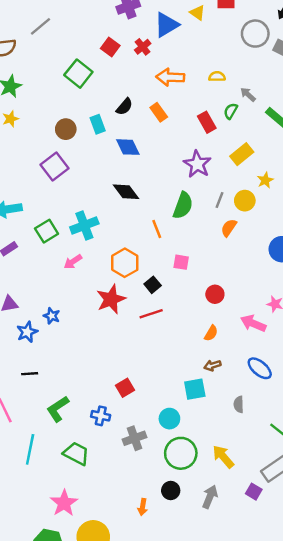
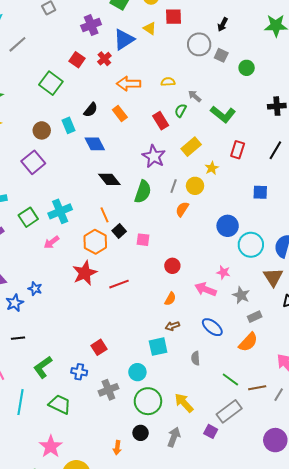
black diamond: (126, 192) -> (109, 179), moved
orange line: (157, 229) -> (104, 215), moved
black square: (153, 285) -> (119, 231), moved

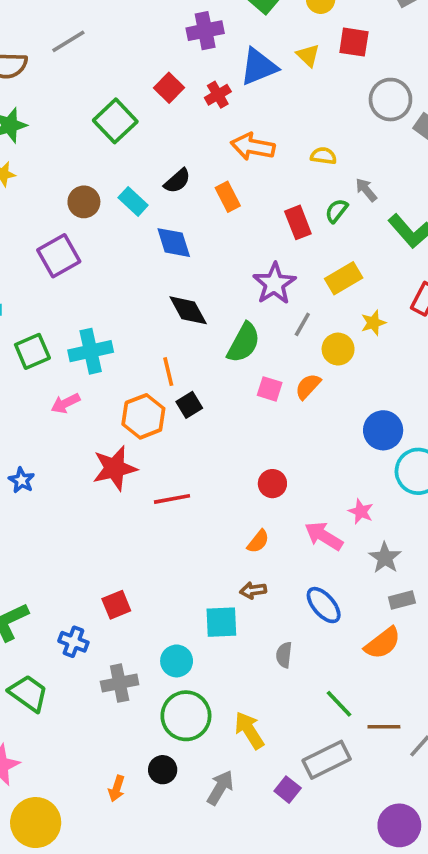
cyan rectangle: (68, 125) -> (133, 201), turned -35
gray line: (174, 186) -> (302, 324), moved
pink square: (143, 240) -> (270, 389), moved

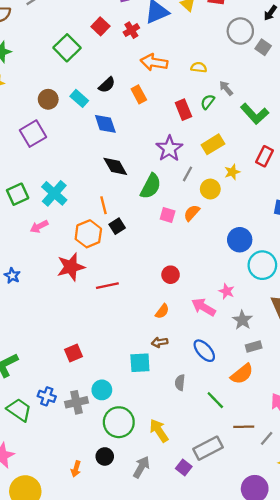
cyan cross: (91, 351) -> (54, 193), turned -35
blue cross: (73, 642) -> (47, 396), moved
cyan circle: (177, 661) -> (102, 390), moved
green line: (339, 704) -> (215, 400), moved

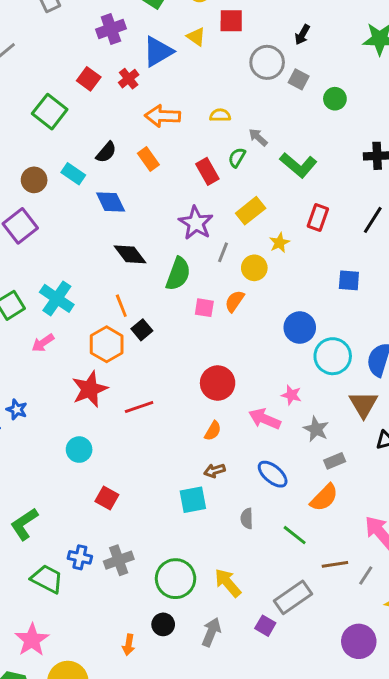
red circle: (171, 275) -> (218, 383), size x1.5
red square: (74, 353) -> (107, 498), turned -30
cyan circle: (102, 390) -> (79, 450), moved

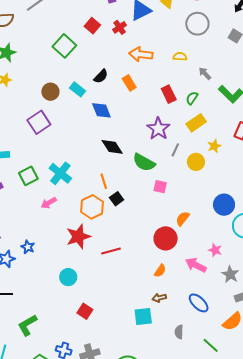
gray circle: (267, 62) -> (197, 24), moved
green semicircle: (237, 158) -> (192, 98), moved
green semicircle: (178, 274) -> (144, 162), turned 95
orange semicircle: (235, 301) -> (183, 219), moved

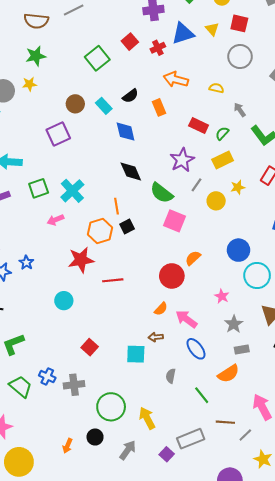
red rectangle: (169, 94) -> (199, 126), turned -48
pink square: (160, 187) -> (175, 221), size x1.5
pink arrow: (196, 265) -> (186, 319), moved
red square: (85, 311) -> (90, 347), moved

